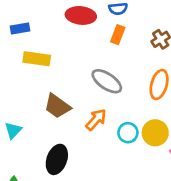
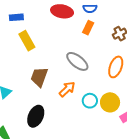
yellow rectangle: (37, 59) -> (27, 41), turned 48
brown trapezoid: (57, 106) -> (39, 77), turned 70

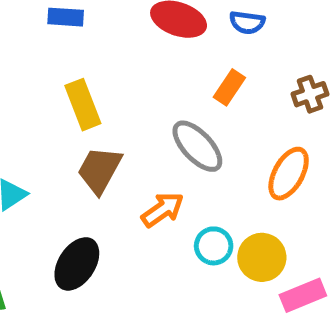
orange rectangle: (88, 28) -> (229, 87), moved
yellow rectangle: (27, 41) -> (83, 105), moved

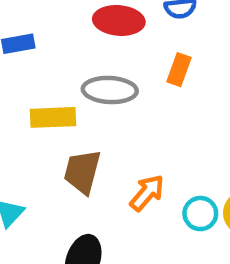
yellow rectangle: (83, 105) -> (53, 117), turned -57
gray ellipse: (197, 146) -> (110, 90), moved, turned -30

